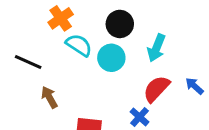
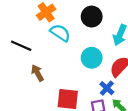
cyan circle: (111, 58) -> (92, 58), moved

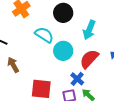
cyan semicircle: (60, 33) -> (44, 35), moved

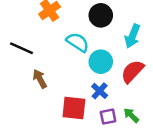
blue cross: (77, 79) -> (100, 91), moved

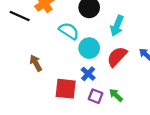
black line: (22, 48) -> (20, 16), moved
purple square: (108, 117) -> (96, 96), turned 32

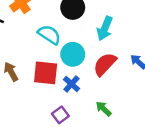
red square: (66, 89) -> (46, 73), moved
purple square: (96, 96) -> (60, 115), moved, turned 32

